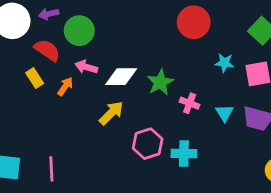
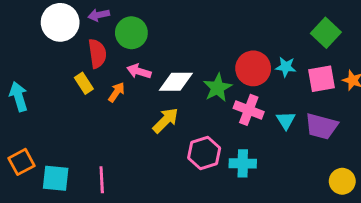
red circle: (194, 22) -> (253, 68), moved
red semicircle: (47, 50) -> (97, 54), turned 48
pink cross: (190, 103) -> (249, 110), size x1.4

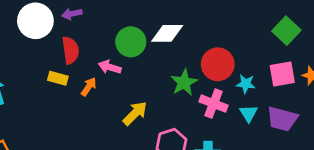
green circle: (131, 33) -> (131, 42), moved
cyan star: (286, 67) -> (246, 84), moved
white diamond: (176, 82) -> (167, 33), moved
yellow rectangle: (84, 83) -> (58, 78), turned -42

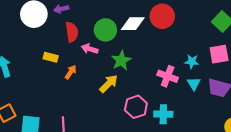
red semicircle: (70, 50) -> (72, 32), moved
red circle: (218, 64) -> (162, 16), moved
green star: (184, 83) -> (121, 60), moved
orange arrow: (89, 87) -> (71, 72), moved

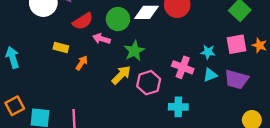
red semicircle: (72, 32) -> (83, 21), turned 66
cyan triangle: (194, 84) -> (210, 75), turned 40
pink hexagon: (136, 107) -> (149, 83), moved

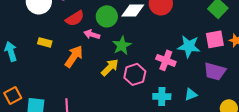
yellow rectangle: (61, 48) -> (45, 42), moved
cyan star: (208, 52) -> (189, 46), size x1.6
orange arrow: (82, 63) -> (74, 56), size x1.6
cyan triangle: (210, 75) -> (191, 94), moved

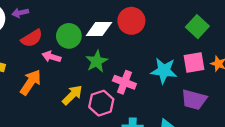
green star: (122, 45) -> (97, 61), moved
pink cross: (166, 60) -> (124, 82), moved

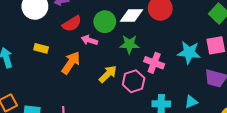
green star: (97, 61) -> (129, 44), turned 30

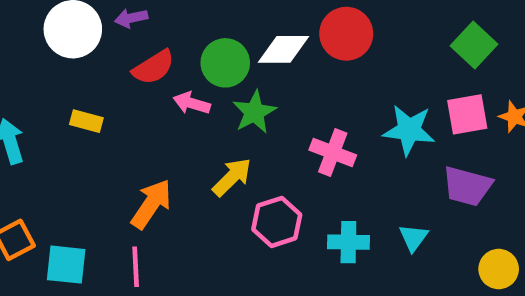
green star: (129, 44) -> (254, 112), moved, turned -30
orange arrow: (71, 63) -> (151, 204), moved
pink hexagon: (134, 81) -> (277, 222), moved
cyan triangle: (191, 102) -> (413, 238), turned -32

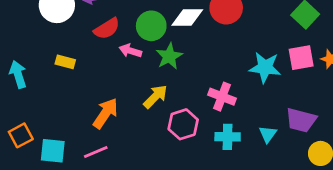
pink cross: (333, 152) -> (222, 97), moved
purple trapezoid: (467, 186) -> (301, 120), moved
pink line: (136, 267) -> (96, 152), turned 70

